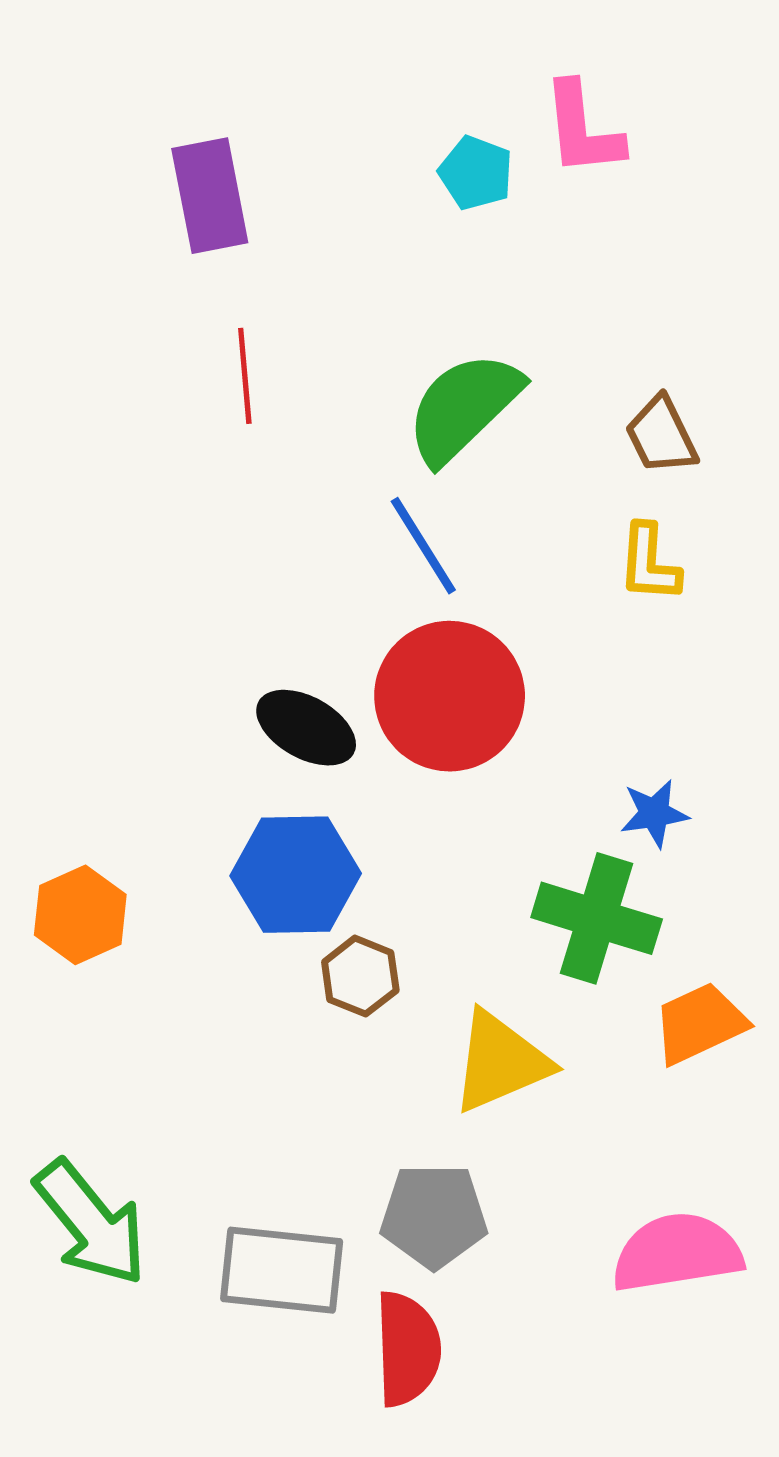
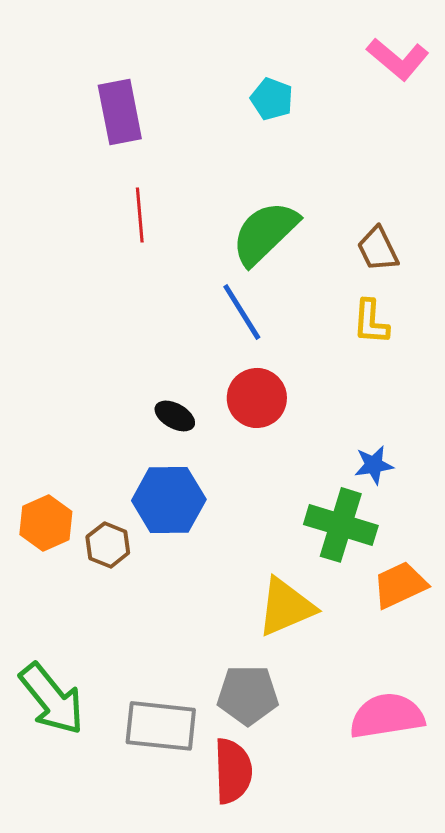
pink L-shape: (583, 129) -> (398, 59), moved, turned -44
red circle: (450, 696) -> (257, 398), size x0.7
black ellipse: (306, 728) -> (175, 416), size x0.7
brown hexagon: (360, 976) -> (108, 545), moved

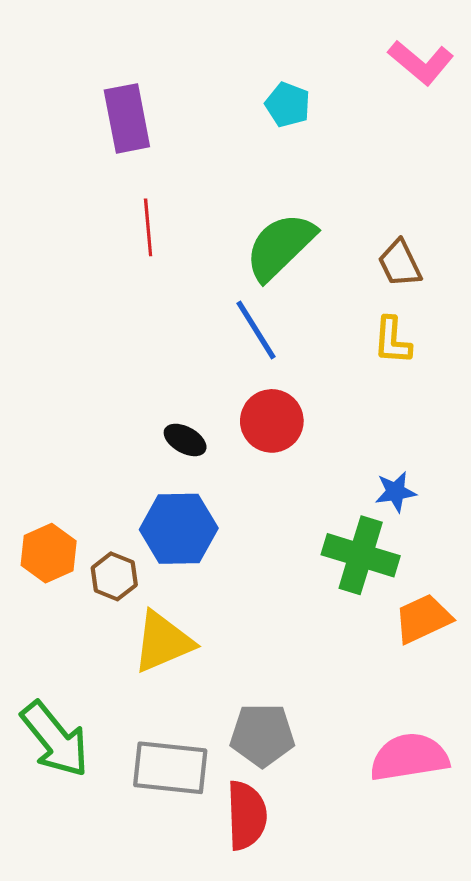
yellow triangle: (286, 607) -> (163, 642), moved

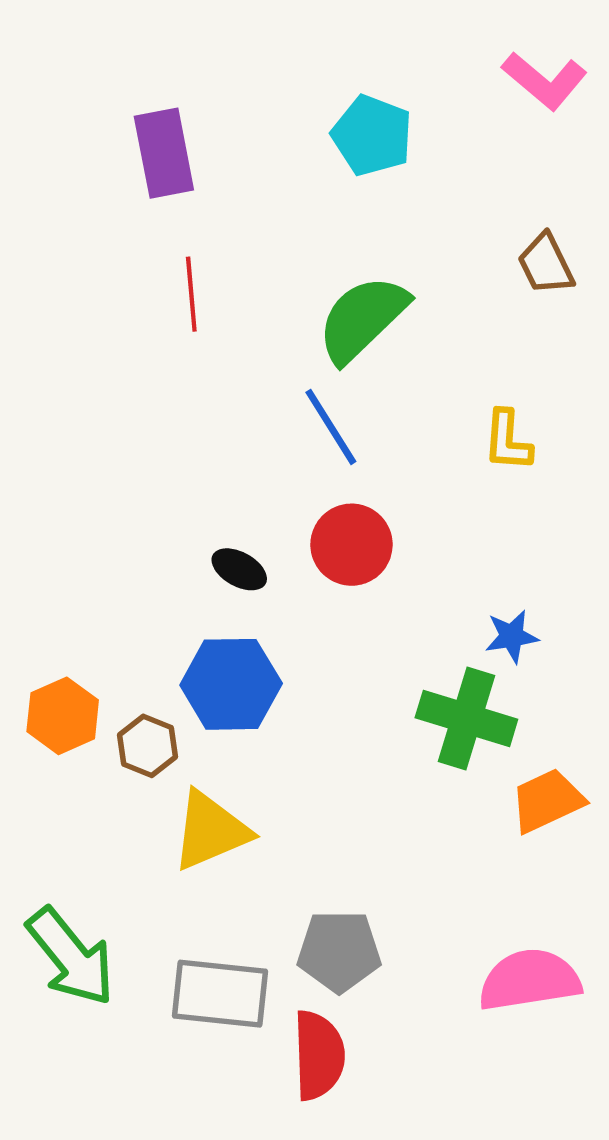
cyan pentagon: (288, 105) -> (372, 135), size x1.4
brown trapezoid: (400, 263) -> (546, 264), moved

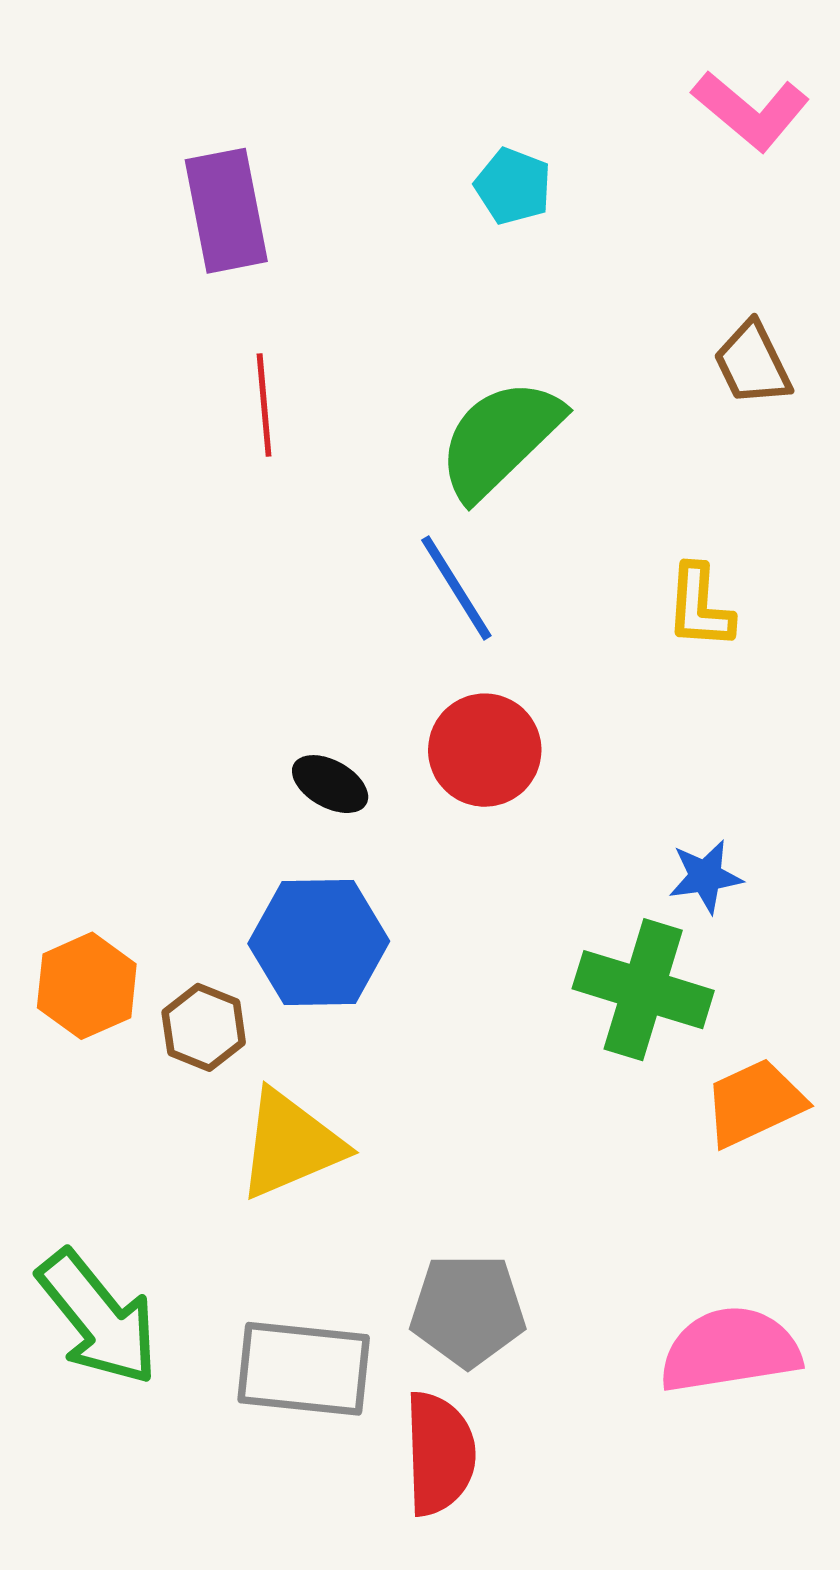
cyan pentagon: (372, 135) -> (513, 186), size x0.7

